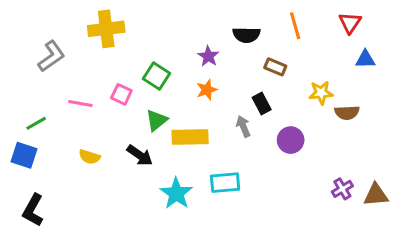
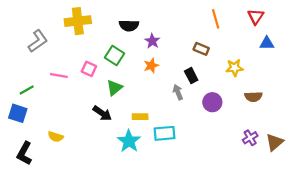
black semicircle: (246, 35) -> (129, 26), moved
brown semicircle: (347, 113) -> (253, 97), moved
yellow rectangle: (190, 137) -> (140, 117), moved, size x0.6
yellow semicircle: (89, 157) -> (56, 137), moved
brown triangle: (376, 195) -> (275, 142), turned -36

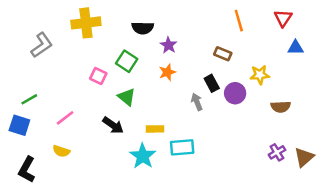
pink line: (59, 76) -> (65, 118), moved, turned -48
green triangle: (114, 88) -> (127, 97), turned -42
purple circle: (212, 102) -> (235, 93), moved

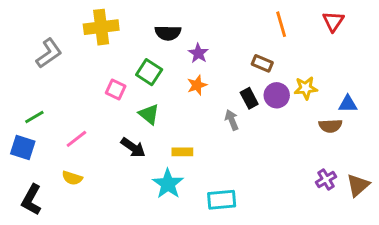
blue triangle: (295, 48) -> (348, 104), moved
purple circle: (235, 93) -> (277, 95), moved
cyan rectangle: (182, 147) -> (222, 200), moved

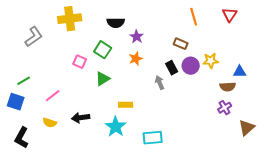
green triangle: (149, 114) -> (103, 79), turned 49
black arrow: (133, 148) -> (81, 118), moved, turned 138
purple cross: (326, 179) -> (225, 108), moved

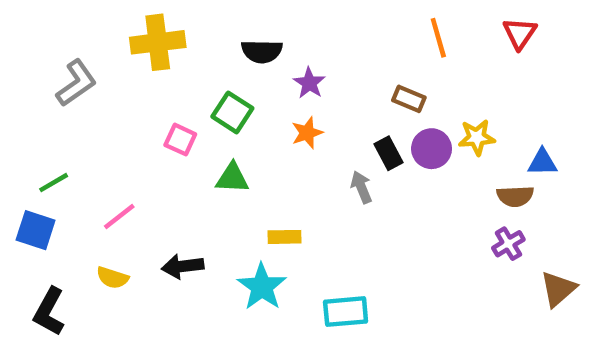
green triangle: (103, 79) -> (232, 178), turned 35

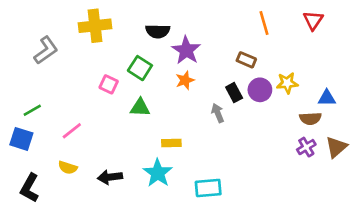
purple star: (309, 83) -> (186, 50), size x1.5
black arrow: (183, 266) -> (110, 177), moved
brown triangle: (558, 289) -> (336, 147), moved

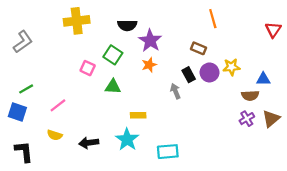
red triangle: (313, 20) -> (273, 30), moved
gray L-shape: (46, 50) -> (23, 42), moved
black L-shape: (30, 188) -> (24, 152), turned 145

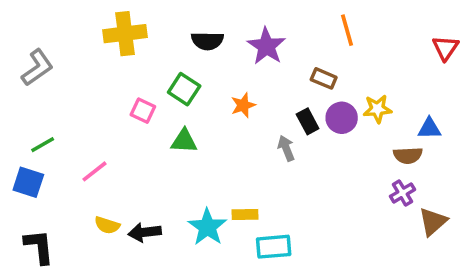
purple star: (150, 41) -> (266, 46), moved
yellow rectangle: (138, 115) -> (245, 214), moved
brown triangle: (271, 119) -> (433, 222), moved
yellow semicircle: (55, 135) -> (107, 225), moved

